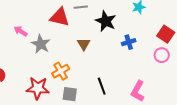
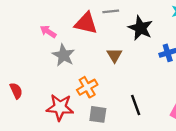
pink arrow: (21, 31) -> (48, 32), moved

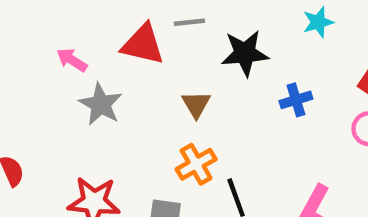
black star: (140, 28) -> (245, 53), turned -30
orange cross: (87, 87) -> (196, 164), moved

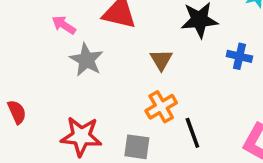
blue cross: (296, 100) -> (239, 56), turned 30

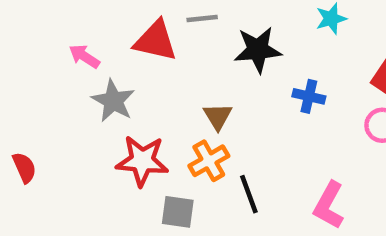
brown triangle: (161, 60) -> (218, 116), moved
red star: (81, 136) -> (142, 161), moved

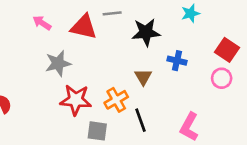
pink arrow: (84, 56) -> (42, 23), moved
gray star: (113, 101) -> (58, 63), turned 30
brown triangle: (218, 116) -> (143, 77), moved

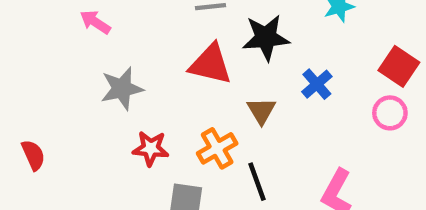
red triangle: (84, 27) -> (210, 64), moved
blue cross: (177, 61) -> (317, 84), turned 36
red star: (76, 100) -> (151, 148), size x0.7

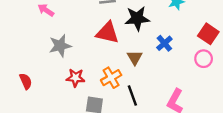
red semicircle: (33, 155) -> (26, 81), moved

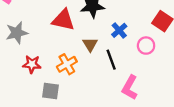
pink circle: (204, 59) -> (146, 46), moved
black line: (132, 95) -> (111, 60), moved

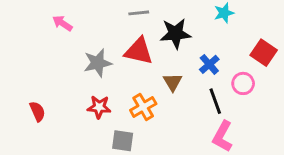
gray star: (17, 33) -> (98, 63), moved
black line: (111, 60) -> (215, 101), moved

